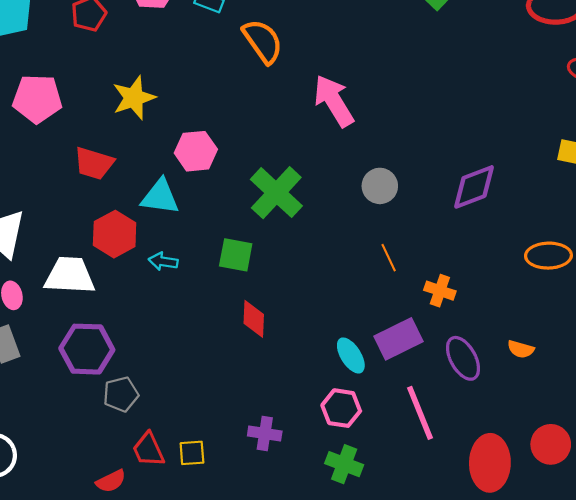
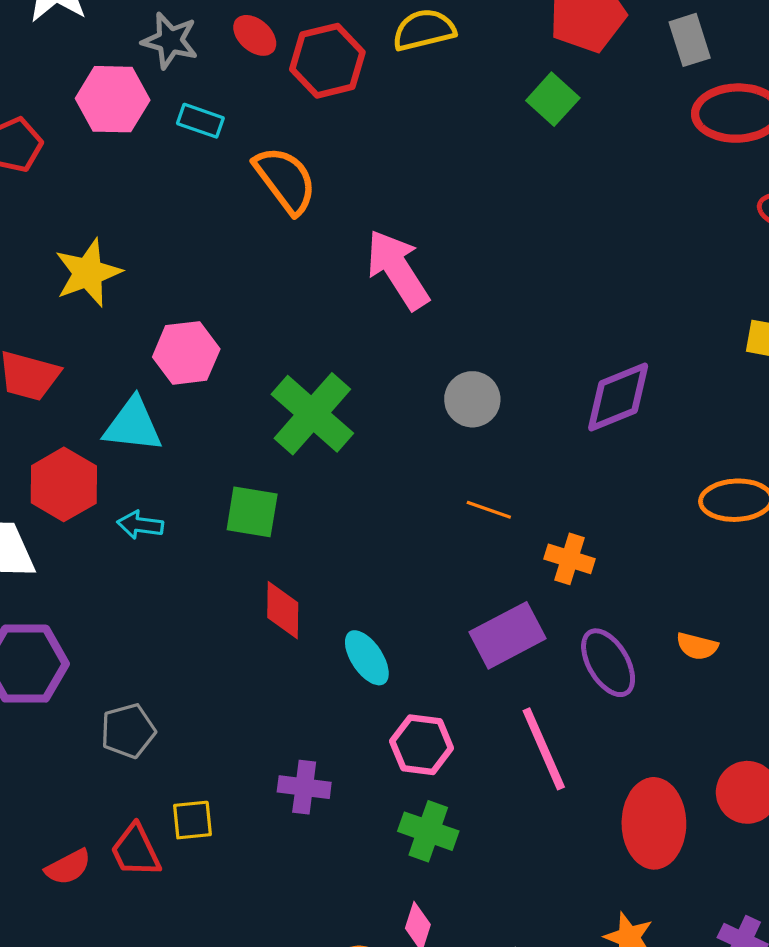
orange line: (389, 258) -> (489, 510), turned -44
cyan ellipse: (351, 355) -> (367, 658), moved
gray pentagon: (121, 394) -> (128, 731), moved
red trapezoid: (148, 450) -> (136, 851), moved

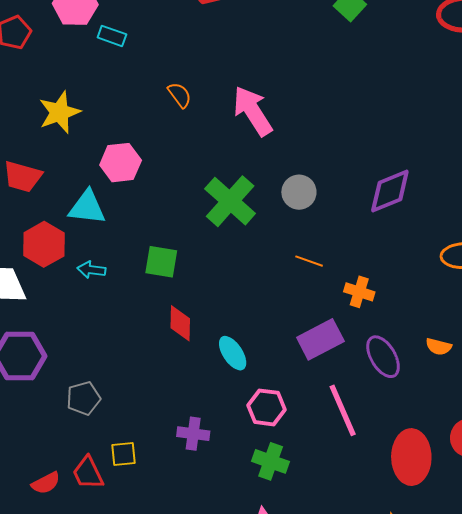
cyan rectangle: (200, 121) -> (112, 36), moved
orange semicircle: (285, 180) -> (180, 95), moved, size x0.6
green cross: (312, 414) -> (230, 201), moved

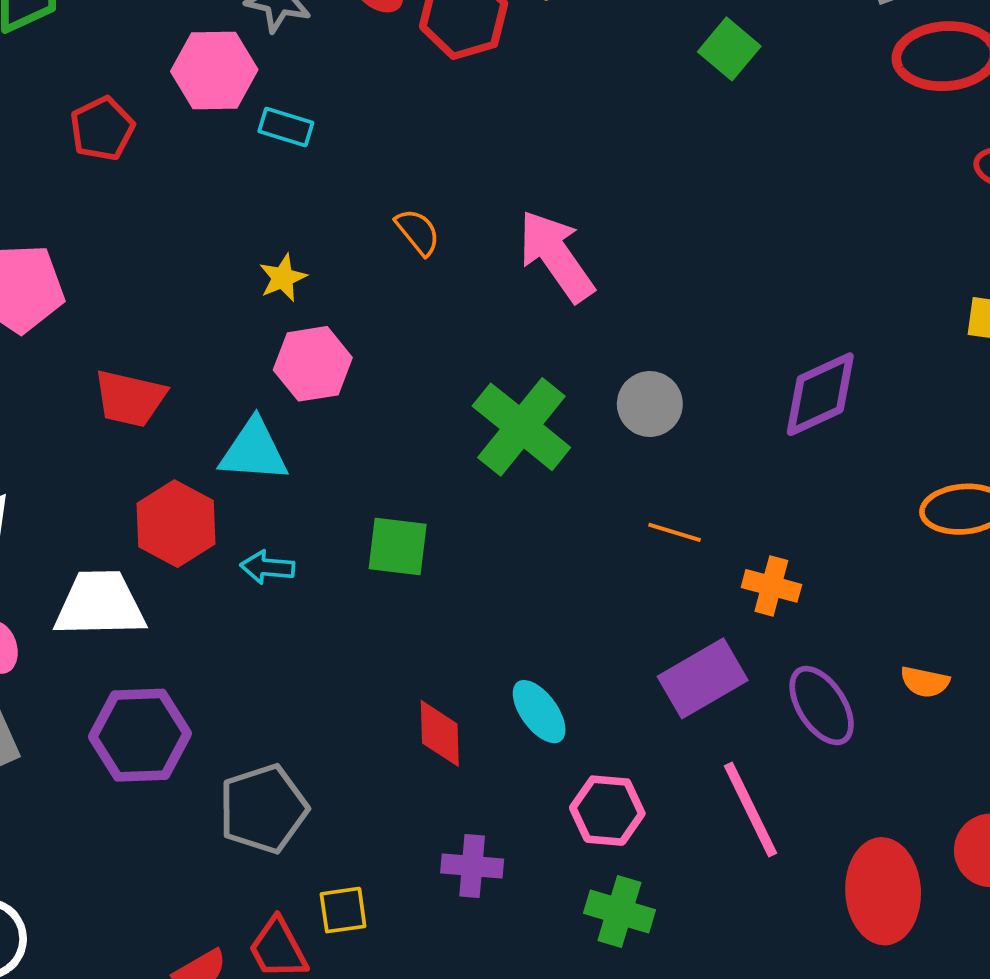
yellow star: (59, 112) -> (283, 278), moved, size x0.6
red diamond: (180, 323) -> (440, 733), moved
gray pentagon: (83, 398) -> (263, 809), size x1.4

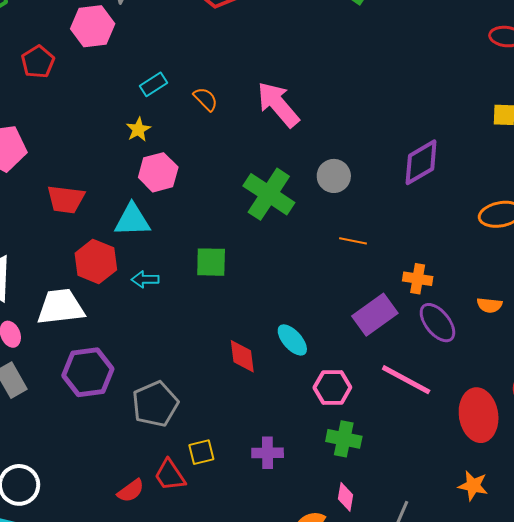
cyan rectangle: (286, 127) -> (154, 84), moved, turned -44
orange cross: (771, 586) -> (418, 279), moved
pink line: (750, 809) -> (406, 380), turned -30
purple cross: (472, 866) -> (268, 453), moved

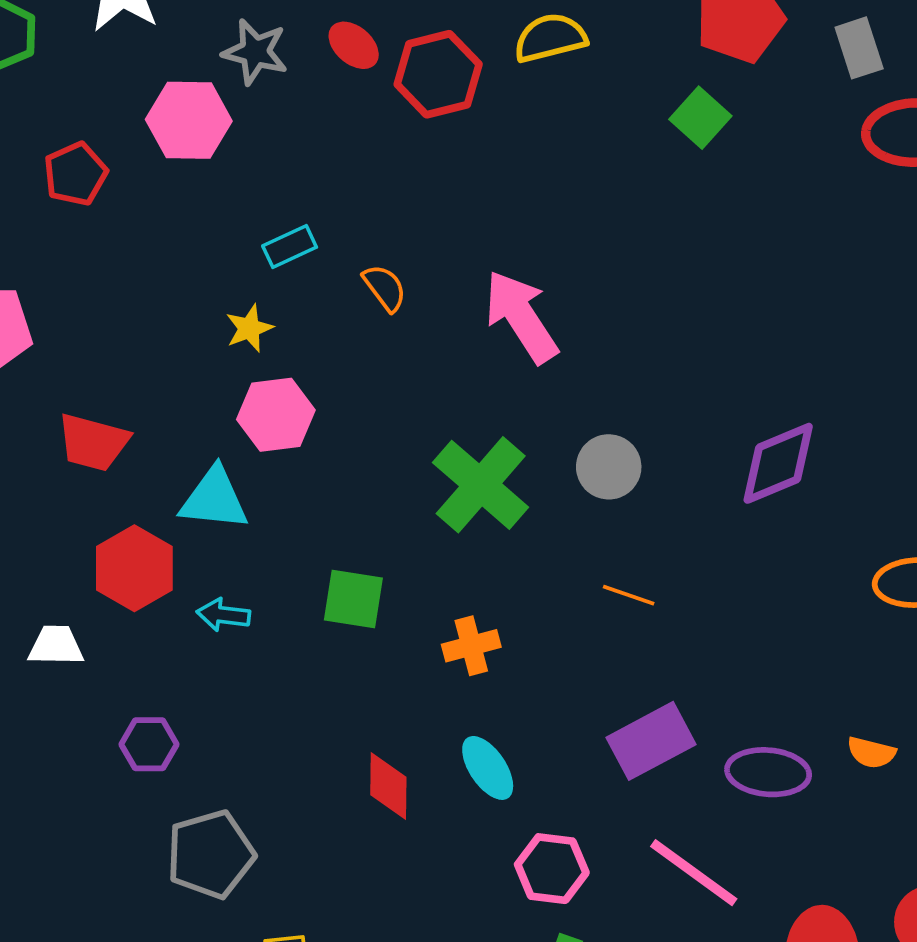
orange cross: (418, 279) -> (471, 646), moved, turned -32
white trapezoid: (61, 307) -> (56, 645), size x0.6
purple ellipse: (437, 323) -> (768, 772), turned -54
purple hexagon: (88, 372) -> (149, 744), moved, size x0.6

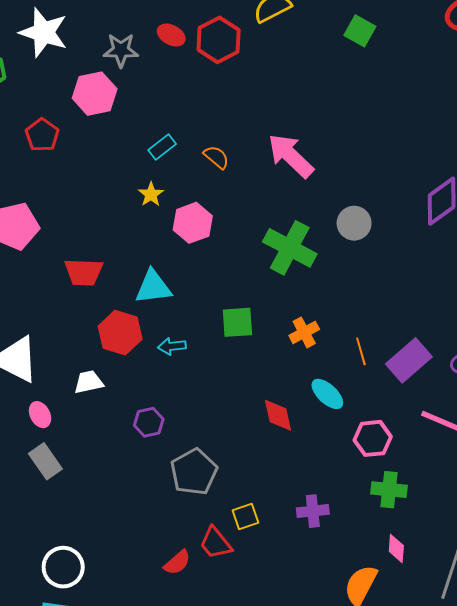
pink hexagon: (276, 415) -> (193, 223), moved
orange line: (629, 595) -> (361, 351), moved, turned 68

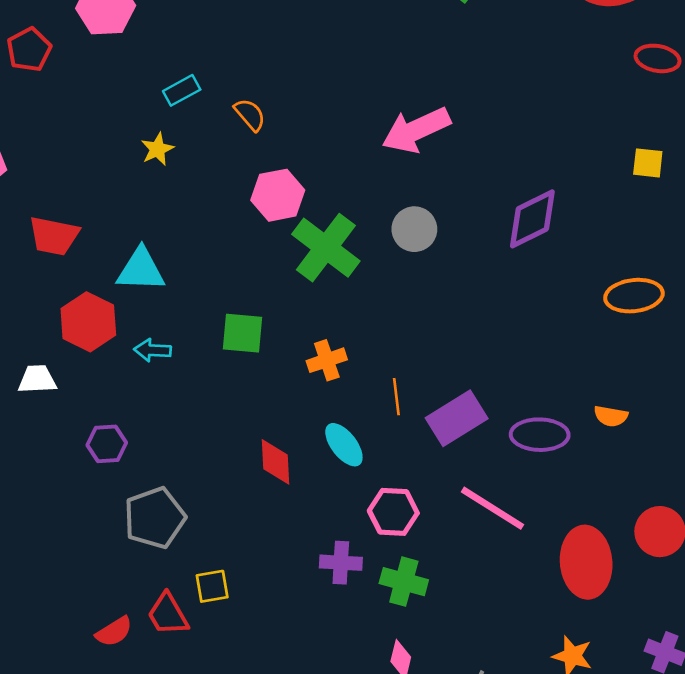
pink arrow: (291, 156) -> (416, 130), moved, turned -78
pink hexagon: (193, 223) -> (278, 195), moved
purple cross: (313, 511) -> (341, 563), moved

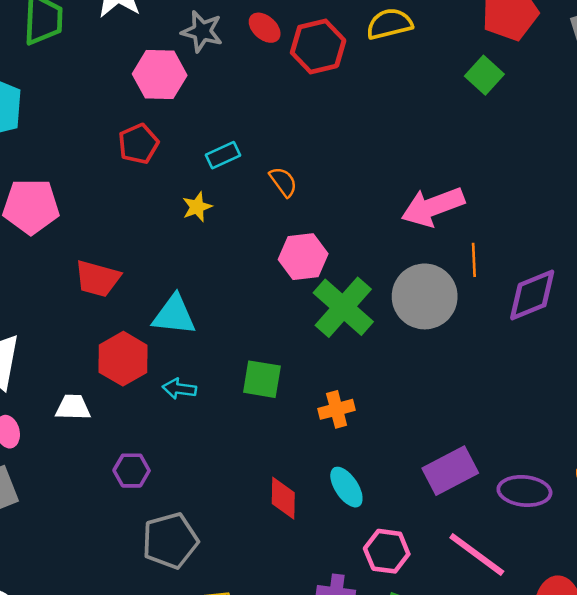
red pentagon: (29, 50) -> (138, 144), moved
gray circle: (414, 229) -> (425, 296), size x1.6
orange line: (396, 397) -> (474, 260), moved

